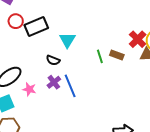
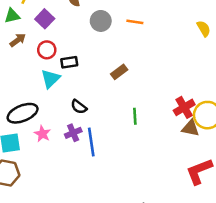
black rectangle: (36, 26) -> (69, 62), size x0.6
cyan triangle: (67, 40) -> (50, 79), moved
brown rectangle: (117, 55) -> (119, 72), moved, turned -72

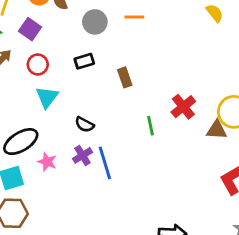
black rectangle: (69, 62) -> (84, 61), moved
brown rectangle: (119, 72) -> (125, 77), turned -63
red cross: (184, 107) -> (183, 107), moved

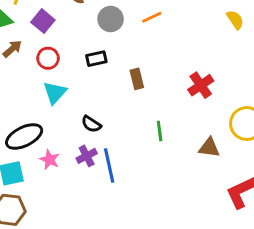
orange line: (134, 17) -> (152, 17), turned -30
red cross: (183, 107) -> (201, 85), moved
brown triangle: (217, 130) -> (209, 148), moved

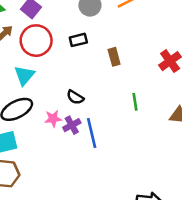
red circle: (48, 58) -> (36, 41), size x1.6
cyan triangle: (55, 93) -> (24, 75), moved
pink star: (50, 160) -> (53, 119), moved, turned -30

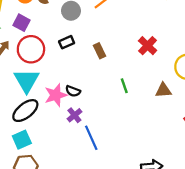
cyan triangle: (24, 75) -> (27, 81), size x1.4
pink star: (53, 119) -> (56, 95), moved, size x1.5
blue line: (92, 133) -> (91, 138), moved

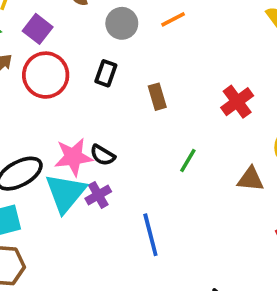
black rectangle: (67, 42) -> (106, 73), turned -56
cyan triangle: (27, 81) -> (66, 193), moved
green line: (124, 86) -> (188, 161), turned 40
blue line: (91, 138) -> (150, 235), moved

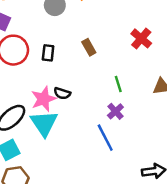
black rectangle: (106, 73) -> (48, 53), moved
green line: (188, 161) -> (118, 84), turned -35
purple cross: (98, 195) -> (115, 111), moved

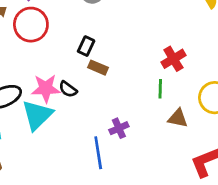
brown rectangle: (89, 47) -> (98, 68), moved, turned -56
black rectangle: (48, 53) -> (86, 46), moved
green line: (118, 84) -> (160, 89), moved

